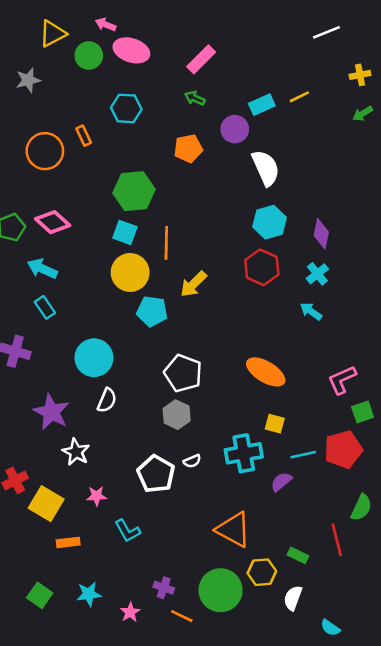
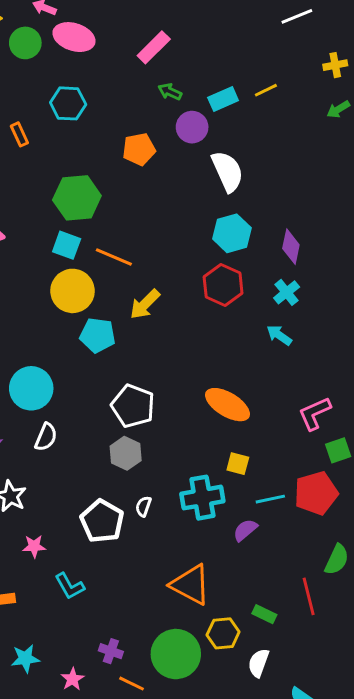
green arrow: (195, 98) -> (170, 92), moved
orange line: (166, 243) -> (114, 257), turned -68
white semicircle: (192, 461) -> (143, 506), turned 132

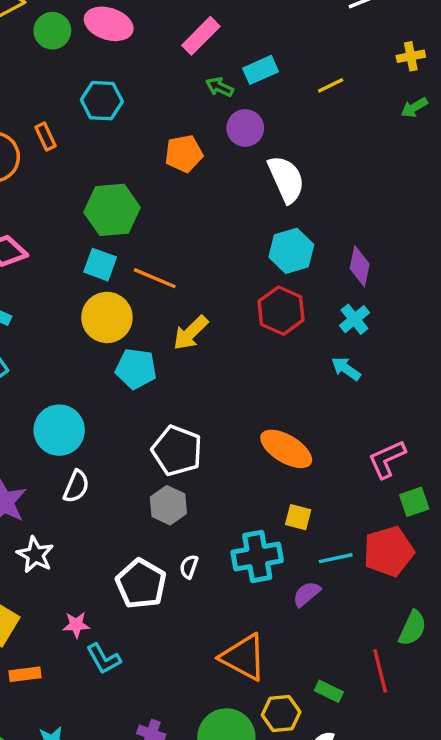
cyan rectangle: (223, 99) -> (261, 70), moved
pink star: (34, 546) -> (76, 625), moved

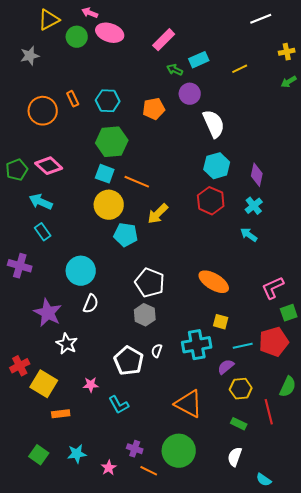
cyan hexagon: (102, 101) -> (108, 101), moved
cyan L-shape: (104, 659) -> (119, 405), moved
yellow hexagon: (281, 713) -> (241, 389), moved

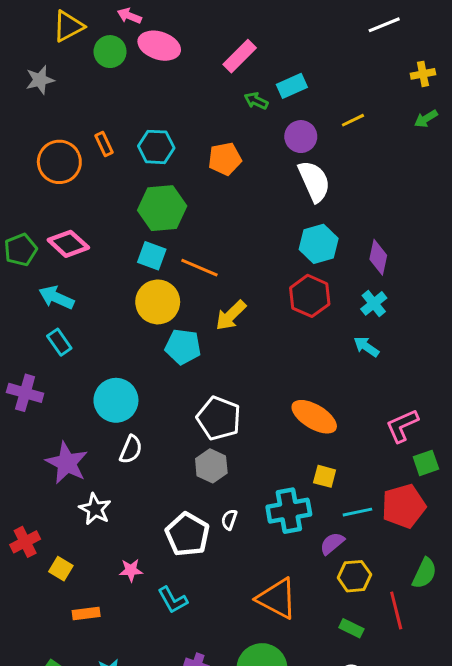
yellow line: (240, 69) -> (353, 120), moved
purple circle: (190, 94) -> (301, 137), moved
yellow square: (44, 384) -> (61, 569), size x0.6

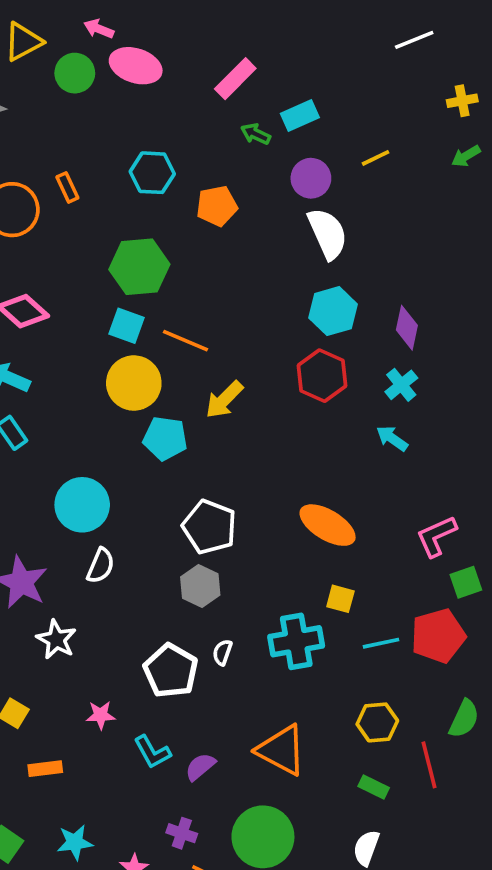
cyan hexagon: (156, 147) -> (152, 173), moved
purple semicircle: (332, 543) -> (200, 767), moved

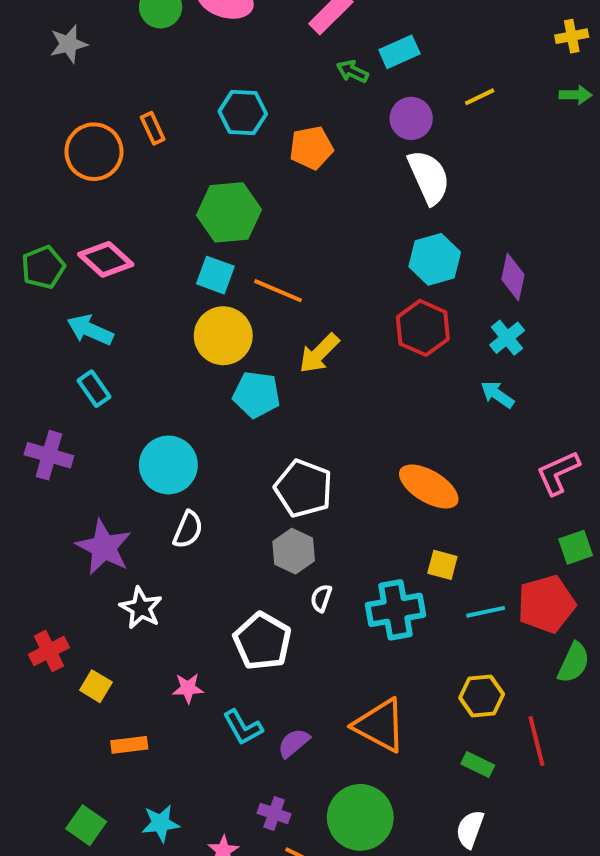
green arrow: (466, 156) -> (576, 95), turned -148
pink L-shape: (436, 536) -> (558, 473), moved
white semicircle: (222, 652) -> (321, 598), moved
green semicircle: (464, 719) -> (574, 663), moved

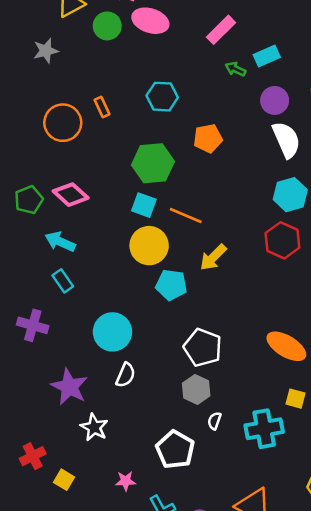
orange pentagon: (311, 148) -> (208, 138), moved

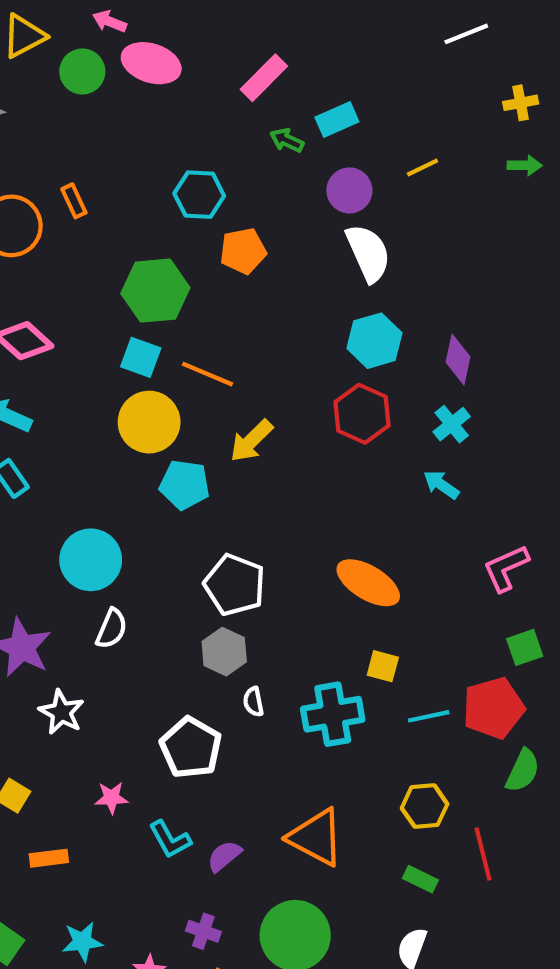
cyan hexagon: (162, 97) -> (199, 195), moved
white semicircle: (214, 421) -> (253, 702), turned -30

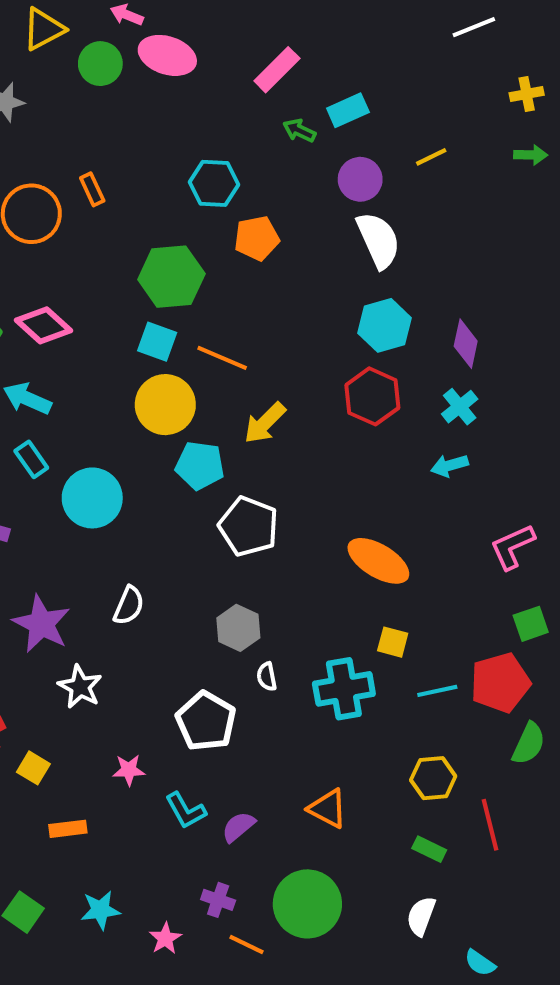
cyan arrow: (441, 485) -> (449, 465), turned -51
cyan circle: (91, 560) -> (92, 498), moved
white pentagon: (235, 585) -> (249, 526), moved
orange triangle: (316, 837) -> (328, 809), size x0.7

